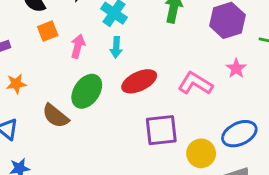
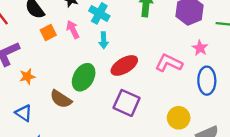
pink arrow: (78, 46) -> (73, 29), moved, turned -36
purple square: (161, 130) -> (127, 103), moved, turned 36
blue ellipse: (239, 134) -> (207, 81), moved, turned -60

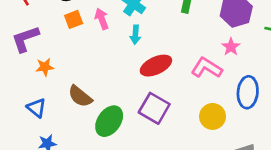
pink star: (200, 48) -> (231, 47), moved
green ellipse: (84, 77) -> (109, 121), moved
yellow circle: (179, 118) -> (213, 116), moved

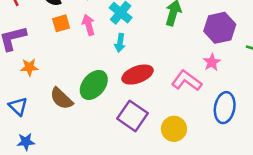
yellow circle: (213, 116) -> (174, 129), moved
green ellipse: (109, 121) -> (94, 85), moved

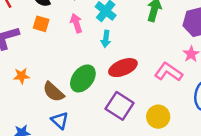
orange square: (61, 23) -> (41, 24), moved, turned 35
orange star: (29, 67) -> (21, 76), moved
blue triangle: (18, 106) -> (60, 120), moved

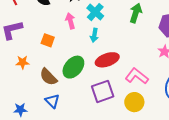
orange square: (41, 24) -> (48, 40), moved
pink L-shape: (168, 72) -> (137, 76), moved
purple square: (120, 106) -> (103, 91), turned 35

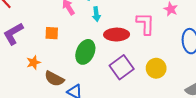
red ellipse: (107, 60) -> (117, 35), turned 35
pink L-shape: (137, 76) -> (145, 24), moved, turned 70
brown semicircle: (48, 77) -> (54, 79), moved

